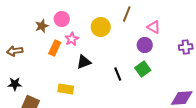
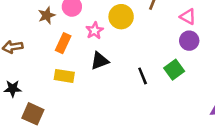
pink star: (72, 39) -> (95, 31), moved
purple circle: (145, 45) -> (189, 41), moved
yellow rectangle: (66, 89) -> (64, 76), moved

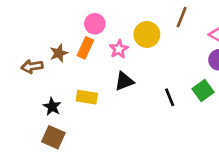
brown star: (47, 15) -> (59, 53), moved
orange rectangle: (63, 43) -> (85, 48), moved
black star: (13, 89) -> (52, 107), moved, turned 30

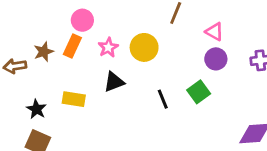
yellow circle: (147, 34) -> (144, 47), moved

